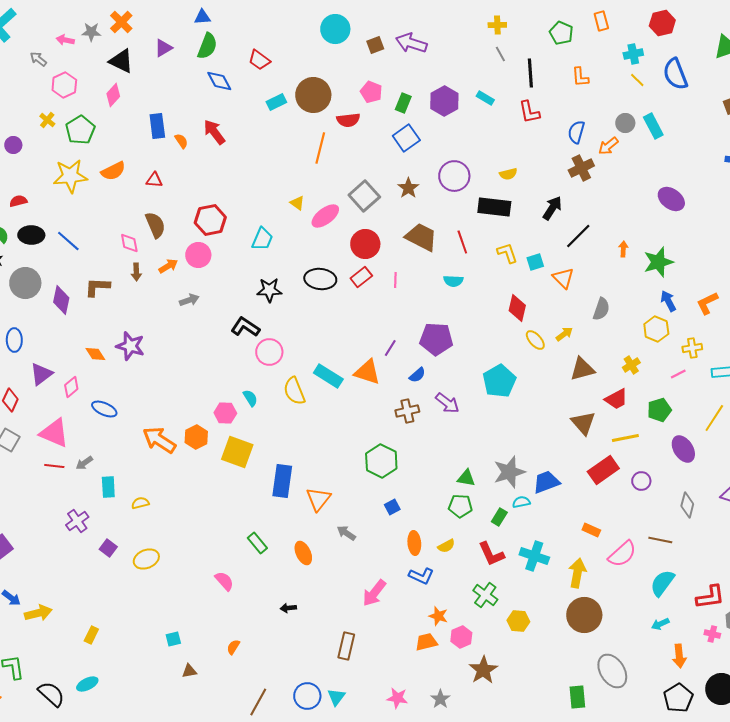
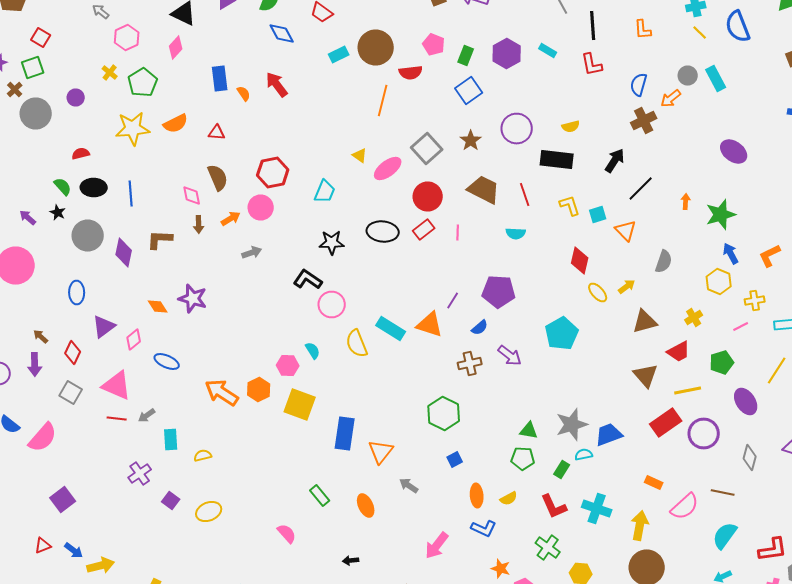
blue line: (68, 241) -> (131, 194), turned 45
purple circle: (641, 481) -> (704, 434), size x1.6

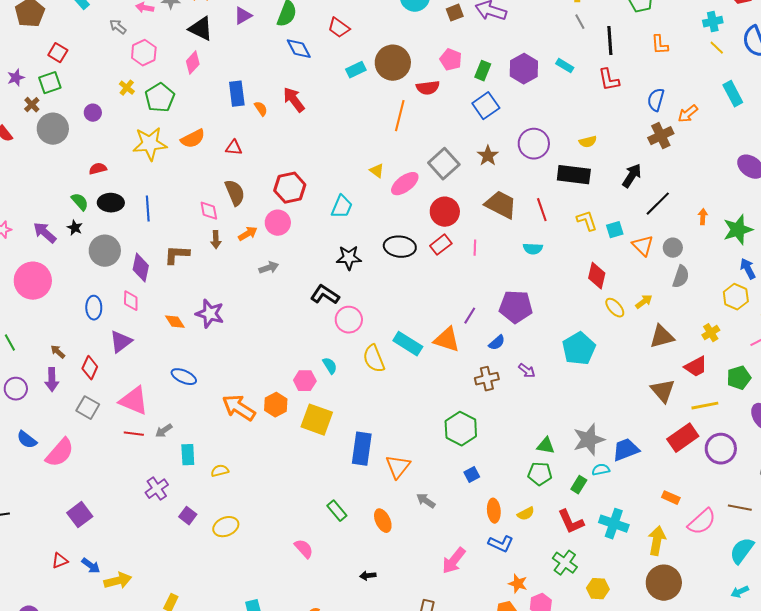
gray circle: (688, 76) -> (673, 248), moved
purple arrow: (28, 218) -> (45, 233), size x1.4
pink diamond: (134, 340) -> (131, 301), moved, turned -50
purple arrow: (510, 356) -> (527, 371), size x0.7

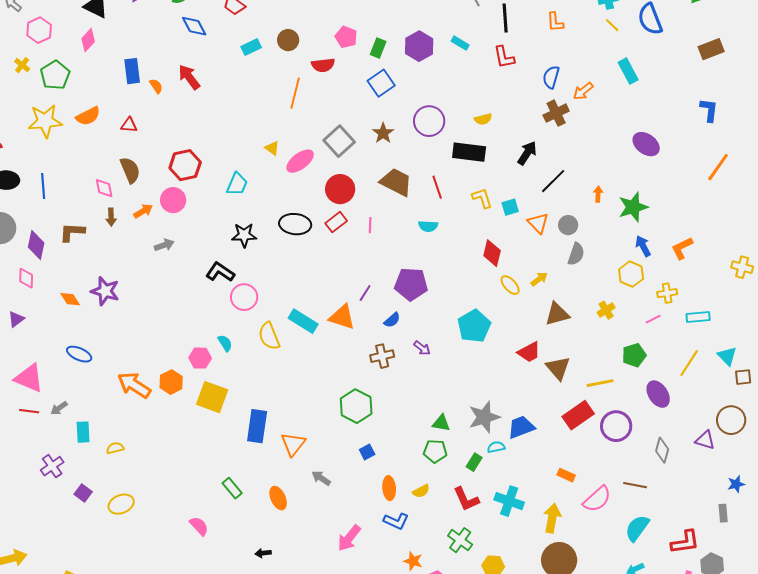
brown circle: (393, 63) -> (288, 40), size x0.6
purple triangle: (121, 342) -> (16, 319), size x0.7
red trapezoid: (696, 367) -> (529, 352), moved

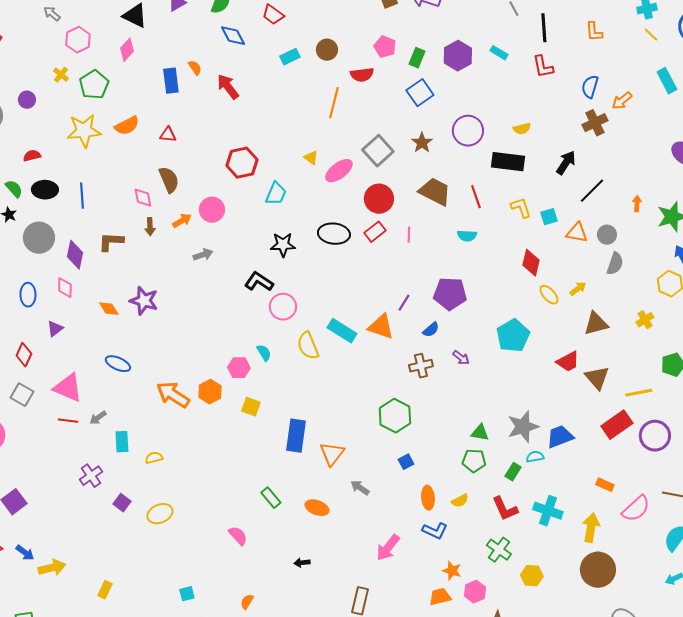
orange semicircle: (156, 86) -> (195, 68), moved
red hexagon: (185, 165) -> (242, 163), moved
orange triangle: (538, 223) -> (577, 233), turned -35
yellow square: (212, 397) -> (251, 407), size x0.6
orange ellipse: (278, 498) -> (317, 508), turned -45

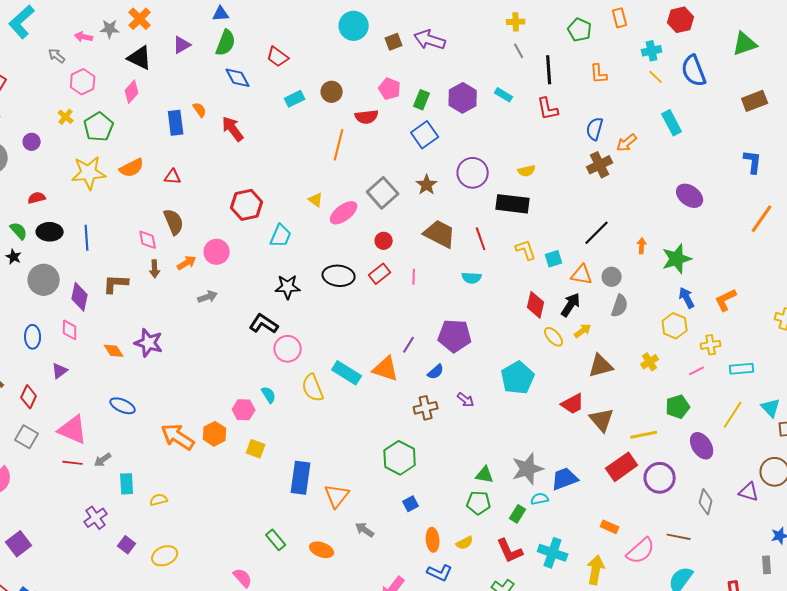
black arrow: (566, 163) -> (571, 305), moved
red circle: (379, 199) -> (384, 241), size x0.6

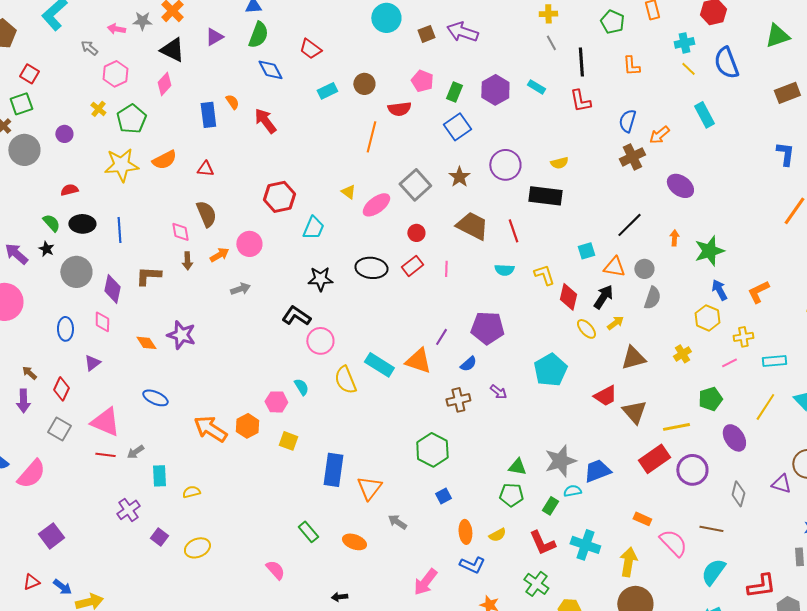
purple ellipse: (690, 196) -> (680, 186), moved
yellow L-shape: (526, 250) -> (544, 275), moved
pink semicircle: (641, 551) -> (673, 543), turned -92

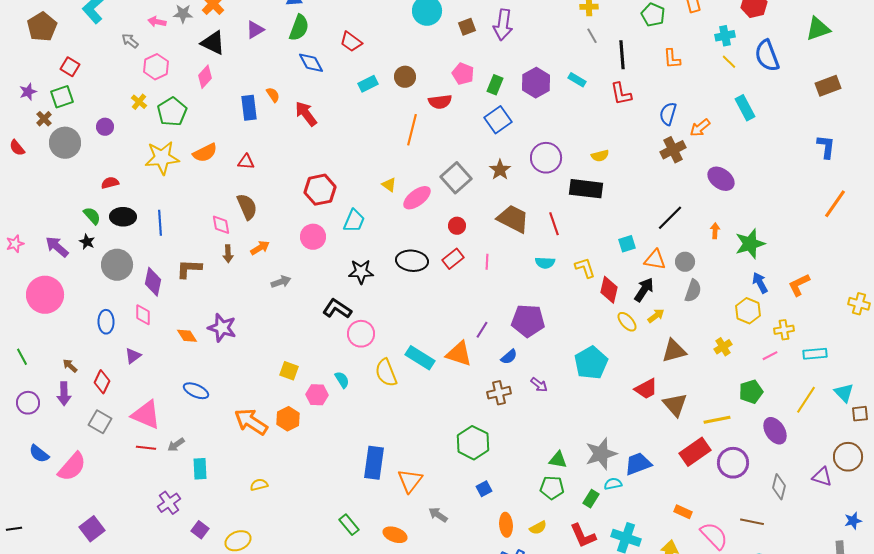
purple arrow: (462, 32) -> (503, 25), turned -100
pink circle: (249, 244) -> (313, 237), moved
yellow square: (288, 441) -> (289, 371), moved
yellow semicircle: (191, 492) -> (259, 485), moved

